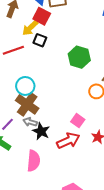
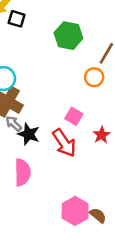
gray arrow: (30, 122) -> (14, 124), turned 32
red arrow: (68, 141) -> (64, 143), turned 85

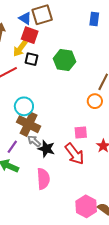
green hexagon: (68, 36) -> (65, 60), moved
pink square: (74, 116) -> (81, 133), turned -32

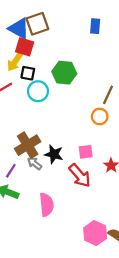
blue triangle: (25, 18) -> (19, 28), size x1.5
cyan circle: (24, 106) -> (38, 91), moved
brown cross: (29, 124) -> (28, 145), turned 35
black star: (46, 149) -> (54, 154), moved

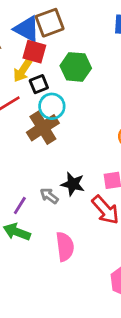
black square: (28, 73) -> (39, 84), turned -32
green hexagon: (64, 73) -> (76, 67), moved
brown cross: (28, 145) -> (43, 128), moved

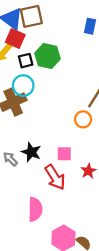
black square: (39, 84) -> (26, 61), moved
pink semicircle: (65, 247) -> (35, 209), moved

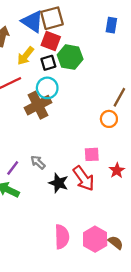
red square: (15, 38) -> (51, 41), moved
black star: (31, 152) -> (58, 183), moved
pink semicircle: (35, 209) -> (62, 237), moved

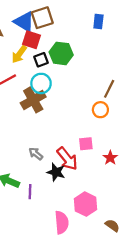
red square: (51, 41) -> (31, 40), moved
purple line: (13, 168) -> (30, 192), moved, turned -32
red arrow: (84, 178) -> (67, 159), moved
pink hexagon: (95, 239) -> (86, 204), moved

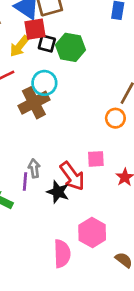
red square: (31, 40) -> (35, 29), turned -30
black square: (41, 60) -> (47, 44), moved, turned 32
gray arrow: (36, 154) -> (34, 168), turned 40
purple line: (30, 192) -> (25, 182), moved

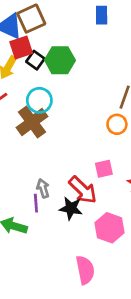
black square: (47, 44) -> (35, 60), turned 30
pink hexagon: (92, 233) -> (109, 228), moved

